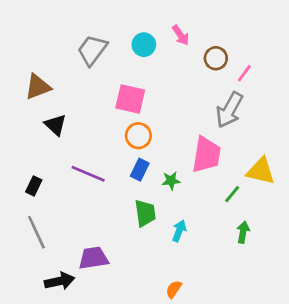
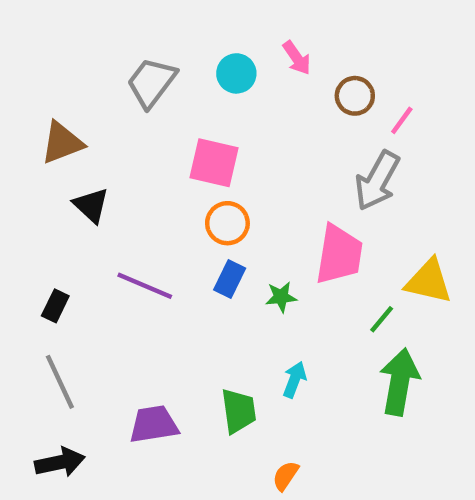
green trapezoid: (145, 213) -> (239, 411), moved
green arrow: (243, 232) -> (400, 382), size x1.8
black arrow: (60, 281) -> (60, 462), moved

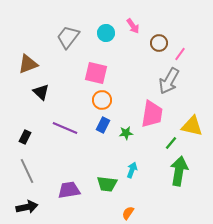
green trapezoid: (239, 411) -> (107, 184), turned 105

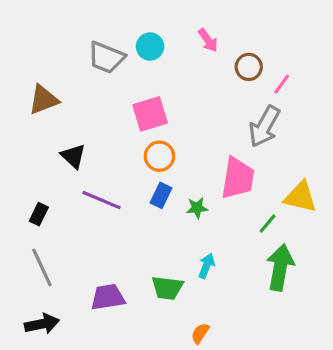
cyan circle: (106, 33) -> (150, 47), moved
gray trapezoid: (68, 37) -> (106, 57), turned -105
pink square: (96, 73) -> (150, 114), turned -30
black triangle: (41, 92) -> (73, 156), moved

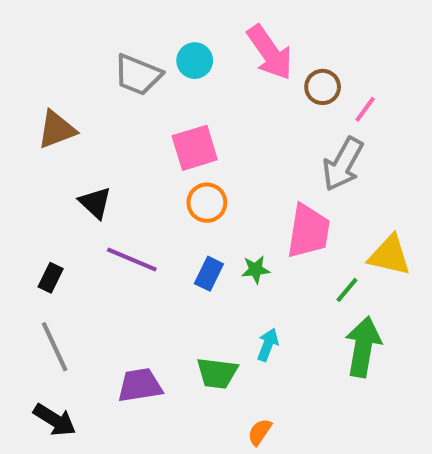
pink arrow: (208, 40) -> (270, 52), size x1.8
blue rectangle: (161, 195) -> (209, 274), moved
black arrow: (42, 324) -> (55, 420), turned 44

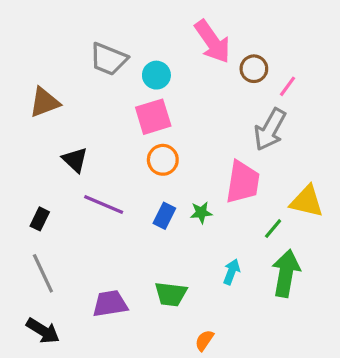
cyan circle: (195, 61) -> (156, 75), moved
cyan arrow: (268, 345) -> (232, 272), moved

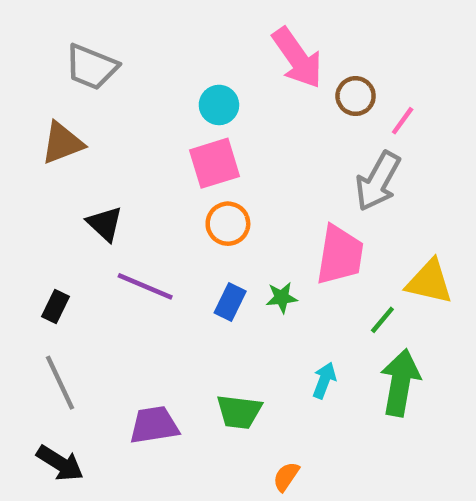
gray trapezoid: (108, 59) -> (91, 67), moved

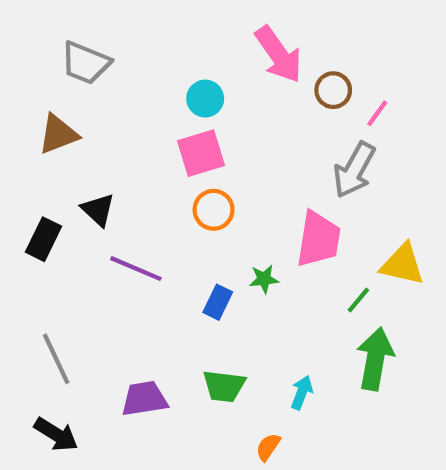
blue rectangle: (230, 302) -> (218, 302), moved
black rectangle: (56, 306) -> (44, 239), moved, size x1.4
cyan arrow: (324, 380) -> (302, 392), moved

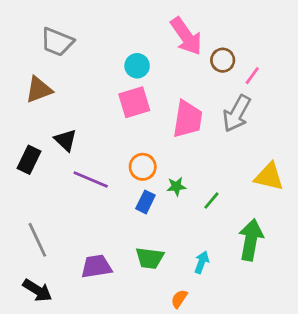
orange circle: (214, 210) -> (143, 167), moved
pink trapezoid: (319, 239) -> (188, 119), moved
green line: (358, 300) -> (211, 201), moved

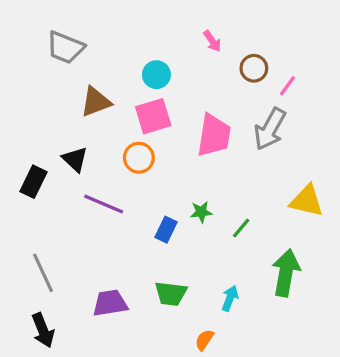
pink arrow: (186, 36) -> (212, 41), size x0.5
brown triangle: (39, 90) -> (96, 102), moved
orange circle: (143, 167) -> (139, 158), moved
black arrow: (37, 290) -> (43, 330), turned 36

